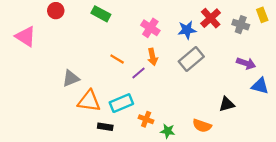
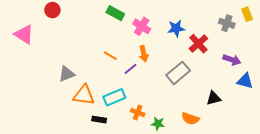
green rectangle: (101, 14) -> (115, 13), moved
red cross: (211, 18) -> (198, 44), moved
gray rectangle: (191, 59) -> (178, 73), moved

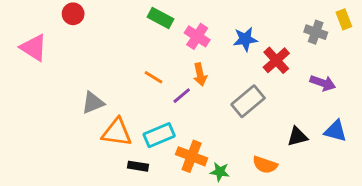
blue triangle: (245, 81) -> (335, 131), moved
orange cross: (138, 112) -> (192, 156), size x1.5

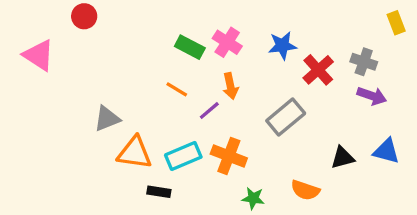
green rectangle: (161, 18) -> (190, 47), moved
gray cross: (316, 32) -> (364, 62), moved
orange cross: (192, 156) -> (229, 156), moved

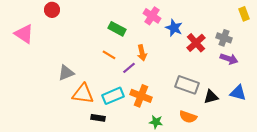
pink cross: (227, 42) -> (152, 16), moved
blue star: (282, 46) -> (174, 28), turned 30
gray rectangle: (286, 117) -> (187, 85), moved, turned 60

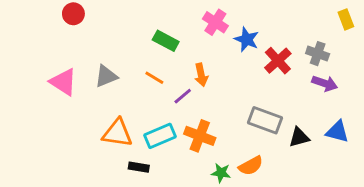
pink triangle: (24, 34) -> (63, 82), moved
gray triangle: (66, 73) -> (106, 76), moved
orange semicircle: (188, 117) -> (251, 166), moved, turned -48

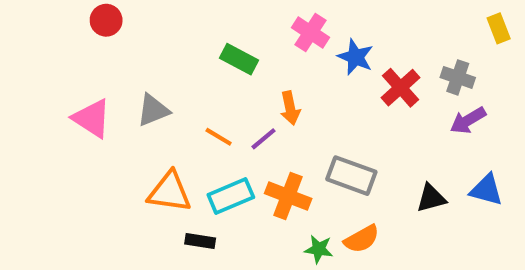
orange line: (154, 78) -> (219, 137), moved
purple arrow: (325, 83) -> (468, 120), turned 130
gray rectangle: (265, 120) -> (351, 176), moved

